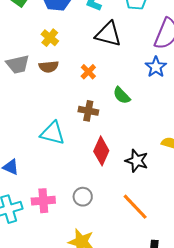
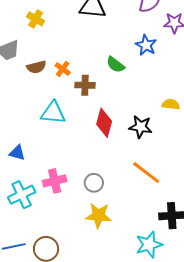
brown semicircle: (49, 67) -> (36, 67), moved
blue star: (156, 67) -> (146, 45), moved
orange cross: (88, 72) -> (63, 69), moved
gray circle: (83, 197) -> (94, 183), moved

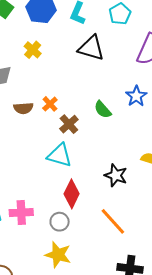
brown semicircle: (36, 67) -> (23, 108), moved
brown cross: (85, 85) -> (69, 124), turned 36
cyan triangle: (53, 113) -> (60, 155), moved
red diamond: (104, 123) -> (72, 194), moved

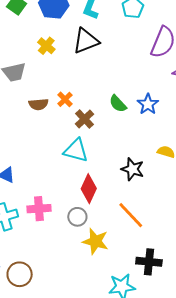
black triangle: (91, 48) -> (86, 41), moved, turned -36
blue star: (136, 96) -> (148, 104), moved
yellow star: (58, 255) -> (95, 241), moved

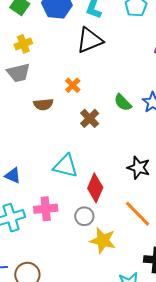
yellow cross: (46, 46) -> (23, 44), moved, turned 30
orange cross: (65, 99) -> (73, 85), moved
cyan triangle: (76, 150) -> (66, 166), moved

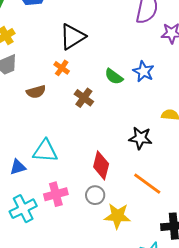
black triangle: (90, 40) -> (72, 37), moved
cyan triangle: (66, 166) -> (45, 151), moved
blue triangle: (13, 176) -> (18, 167), turned -30

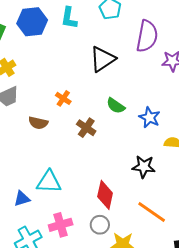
black triangle: (72, 37) -> (103, 59), moved
blue star: (143, 71) -> (149, 117), moved
brown semicircle: (36, 92) -> (38, 123), turned 30

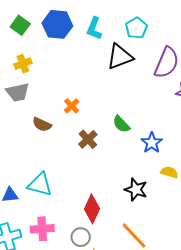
black triangle: (103, 59) -> (120, 57), moved

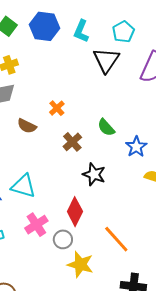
black triangle: (120, 57) -> (106, 60), turned -36
black star: (136, 190) -> (94, 174), moved
pink cross: (42, 229) -> (36, 225), moved, turned -30

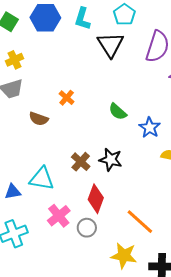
brown cross: (72, 142) -> (81, 162), moved
yellow star: (80, 264) -> (124, 256), moved

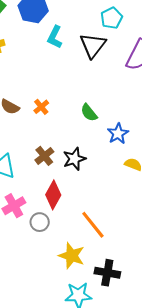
cyan L-shape: (82, 19) -> (55, 37), moved
orange cross: (67, 98) -> (41, 107), moved
black star: (111, 160) -> (74, 159), turned 30

